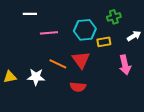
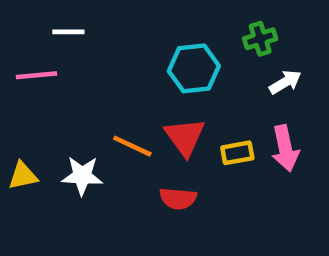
pink line: (49, 33) -> (37, 75), moved
white arrow: (134, 36) -> (285, 82), moved
yellow rectangle: (104, 42) -> (237, 153), moved

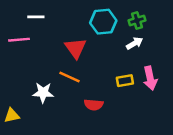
cyan hexagon: (194, 68) -> (103, 22), moved
white arrow: (285, 82) -> (135, 43), moved
red triangle: (185, 137) -> (76, 48), moved
yellow triangle: (23, 176) -> (12, 115), moved

